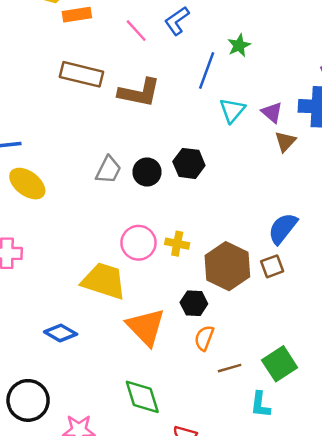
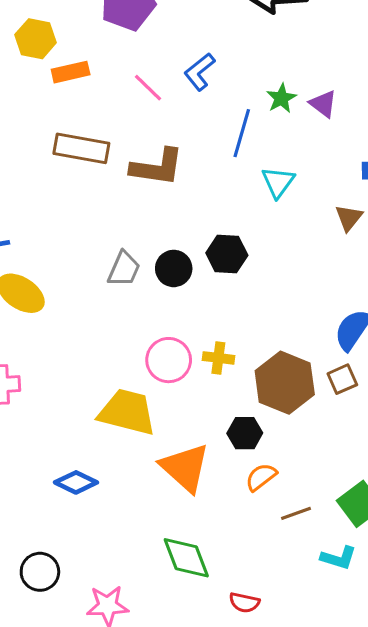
purple triangle: (272, 112) -> (323, 104), moved
orange semicircle: (204, 338) -> (261, 477), turned 35
black circle: (28, 400) -> (40, 572), size x0.7
cyan L-shape: (260, 405) -> (339, 558), turned -76

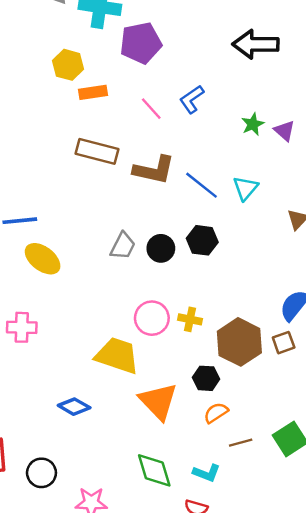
blue line: (242, 133) -> (202, 185), moved, turned -72
cyan L-shape: (339, 558) -> (207, 473), moved

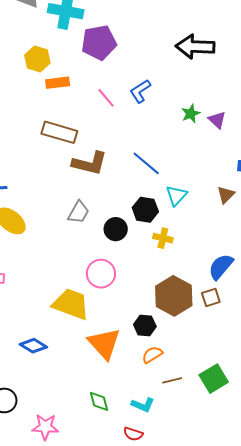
brown L-shape: (154, 170) -> (90, 163), moved
cyan triangle: (246, 188) -> (176, 195), moved
black circle: (161, 248) -> (116, 229), moved
yellow cross: (190, 319) -> (163, 238), moved
green diamond: (154, 470) -> (99, 401), size x0.7

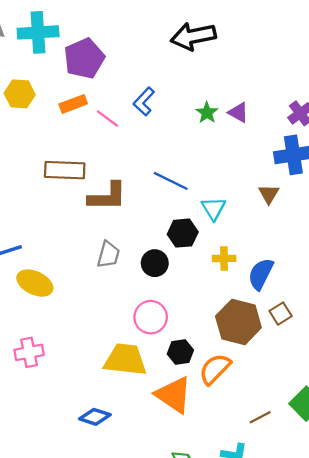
orange rectangle: (58, 83) -> (73, 104), moved
yellow cross: (163, 238) -> (224, 258), moved
blue semicircle: (221, 267) -> (261, 274), moved
black hexagon: (145, 326) -> (180, 352), moved
orange semicircle: (152, 355) -> (215, 369), moved, size x1.4

